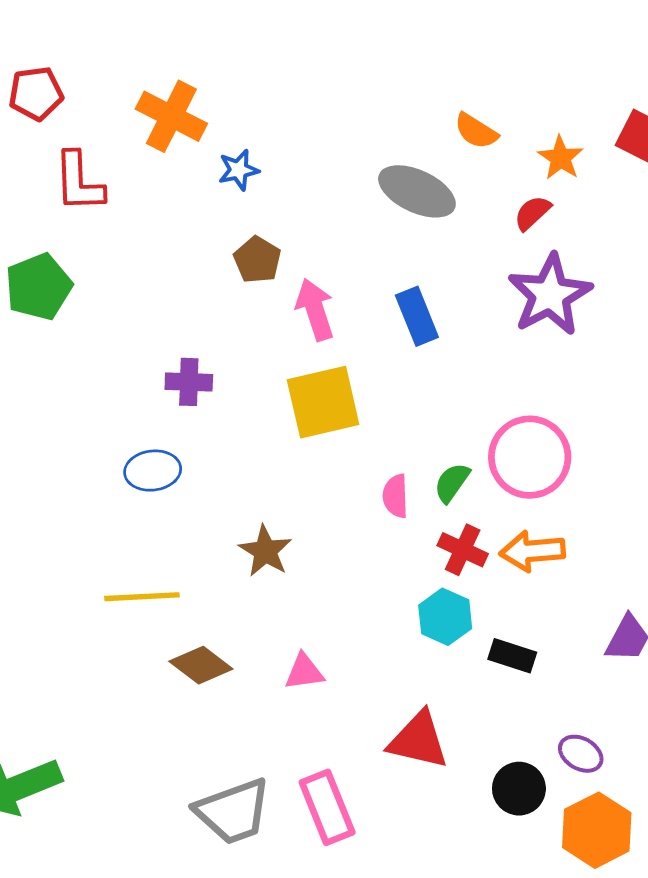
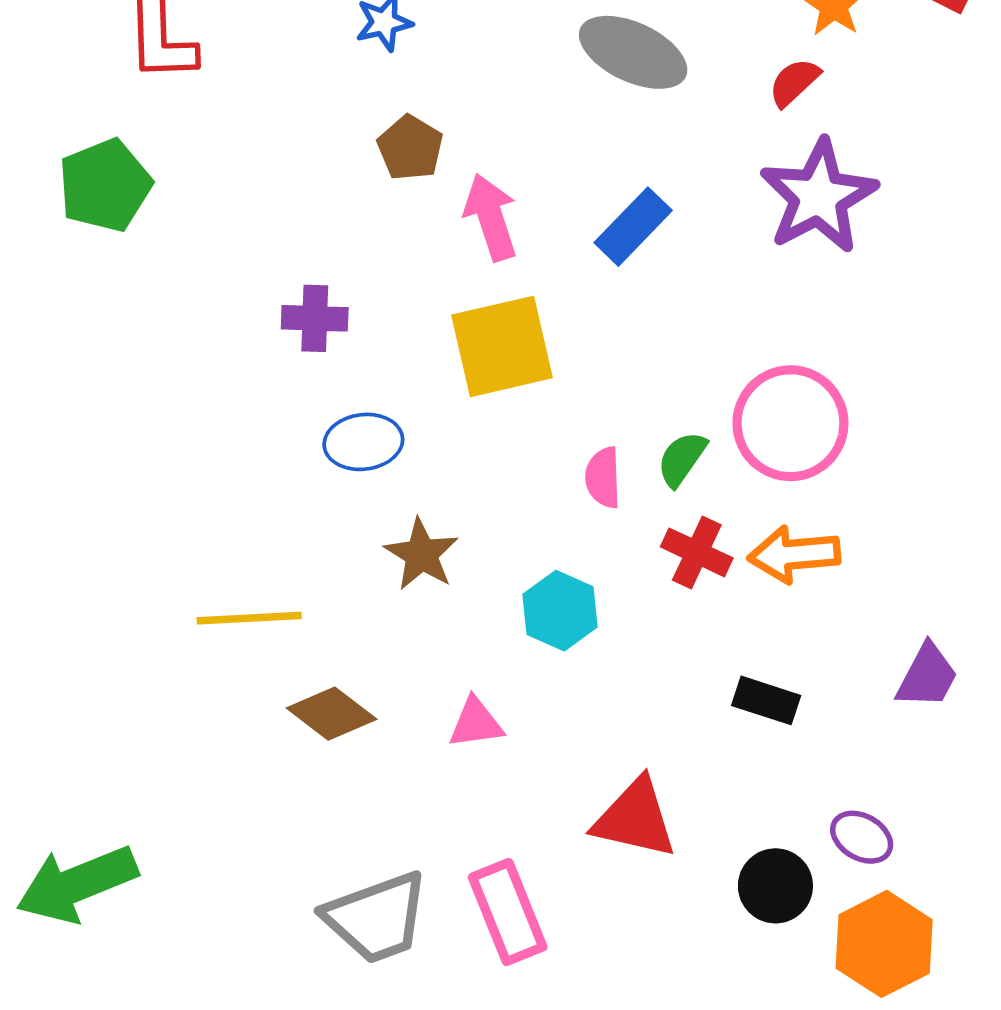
blue rectangle: (417, 316) -> (633, 227), turned 66
blue ellipse: (153, 471) -> (363, 442), moved
cyan hexagon: (445, 617) -> (560, 611), moved

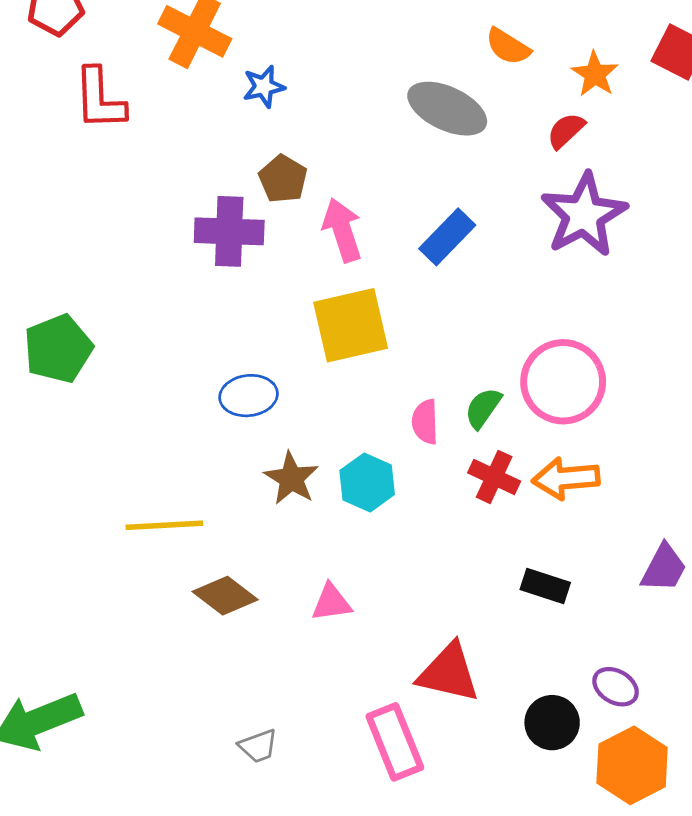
green pentagon: (105, 185) -> (58, 349), moved
purple cross: (315, 318) -> (229, 231), moved, size x1.4
cyan hexagon: (560, 611) -> (367, 482), moved
pink rectangle: (508, 912) -> (395, 742), moved
gray trapezoid: (377, 918) -> (258, 746), size x0.5

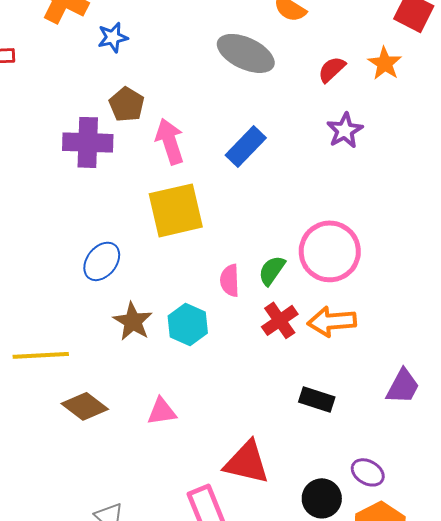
orange star: (595, 74) -> (385, 63), moved
purple star: (584, 215) -> (345, 130), size x0.6
blue ellipse: (249, 396) -> (102, 261), turned -45
red cross: (494, 477) -> (280, 320), turned 30

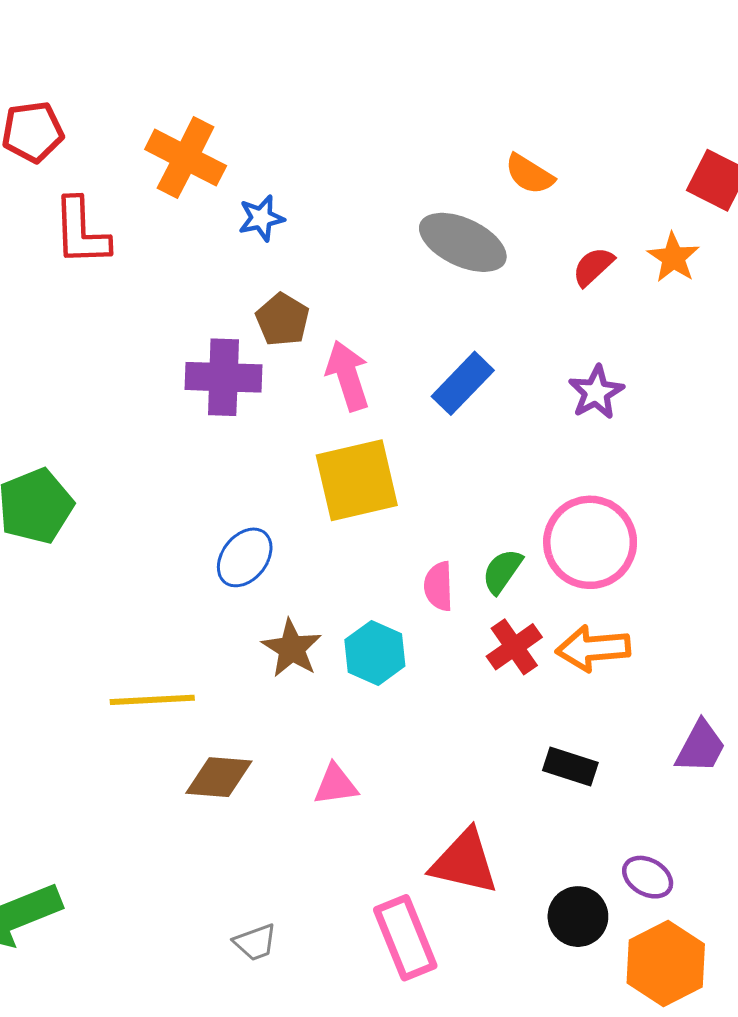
purple star: (345, 130) -> (596, 392), moved
brown diamond: (85, 406) -> (219, 777), turned -33

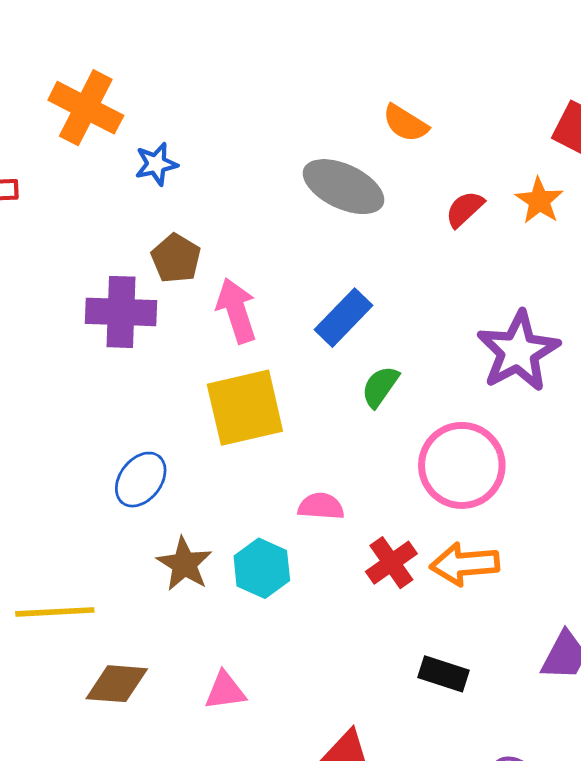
purple star: (596, 392) -> (518, 351), moved, size x1.6
green semicircle: (502, 571) -> (380, 387), moved
pink semicircle: (439, 586) -> (321, 506), turned 96

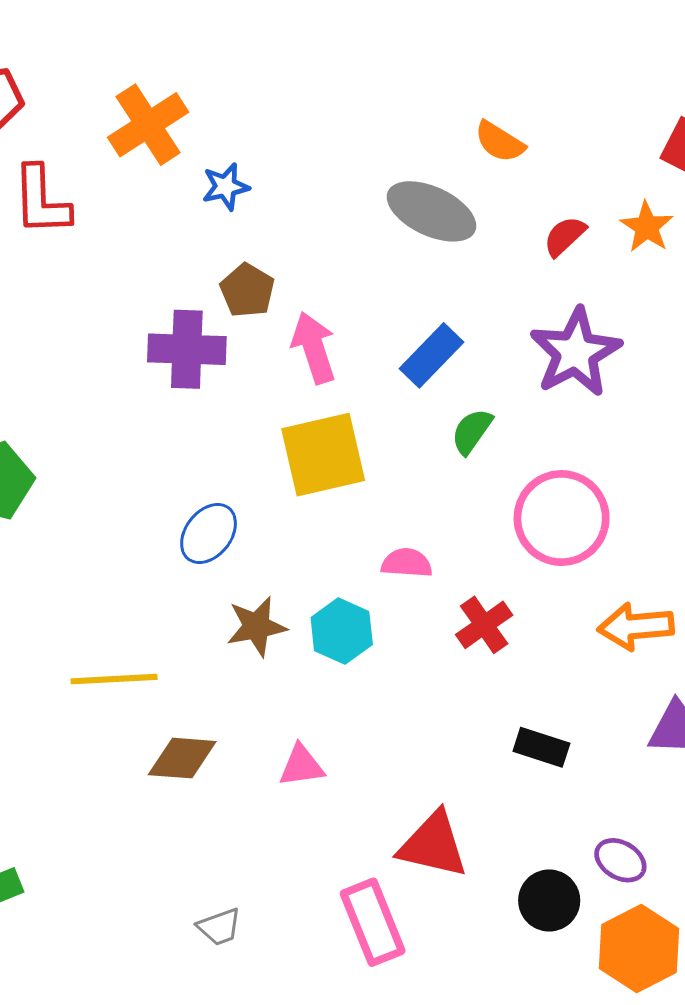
orange cross: (86, 108) -> (148, 125), turned 30
purple star: (518, 351) -> (576, 352), moved
brown star: (184, 564) -> (257, 626), turned 30
orange arrow: (465, 564) -> (636, 626), moved

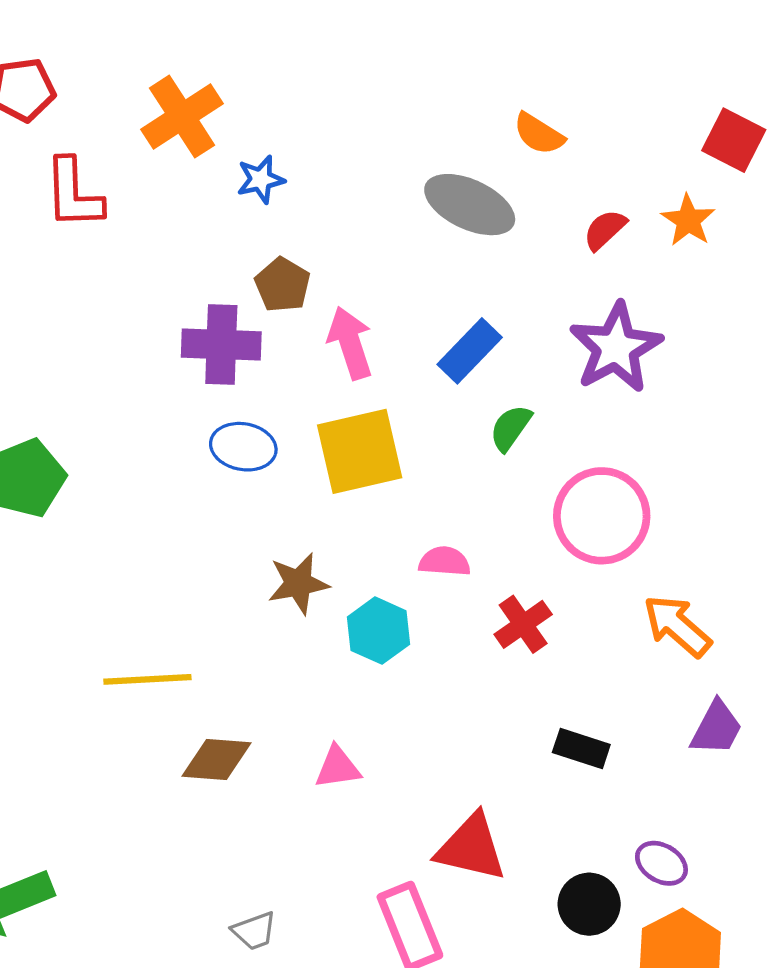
blue ellipse: (209, 534) -> (243, 447), moved, turned 62
brown star: (257, 626) -> (298, 583), moved
orange arrow: (636, 626) -> (677, 626), turned 46

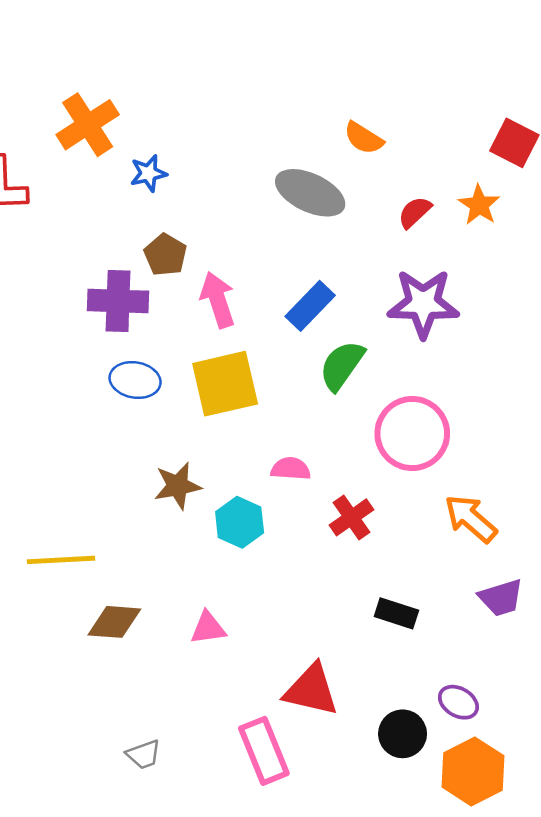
purple star: (616, 348) -> (423, 303), turned 30
green semicircle: (511, 428) -> (342, 365), size x1.4
purple trapezoid: (716, 728) -> (501, 598), turned 45

